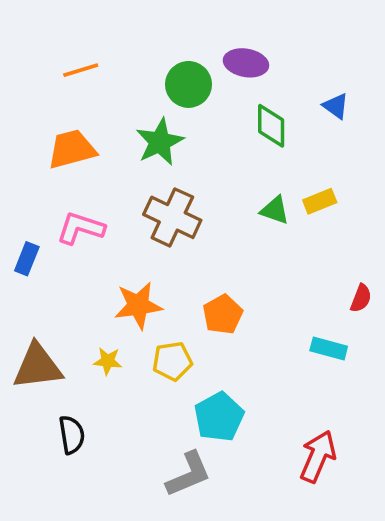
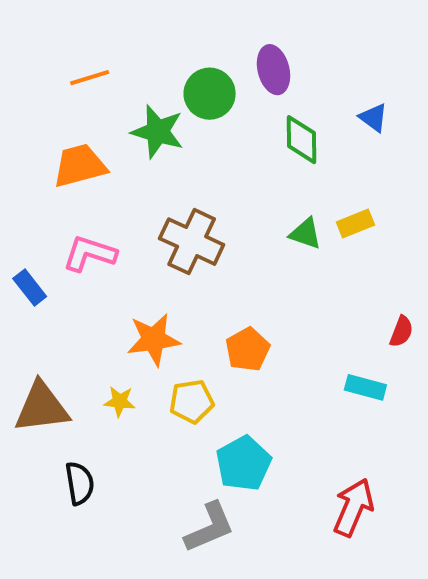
purple ellipse: (246, 63) -> (273, 70), turned 66
green star: (160, 142) -> (158, 132), moved, turned -30
blue rectangle: (27, 259) -> (30, 288), turned -60

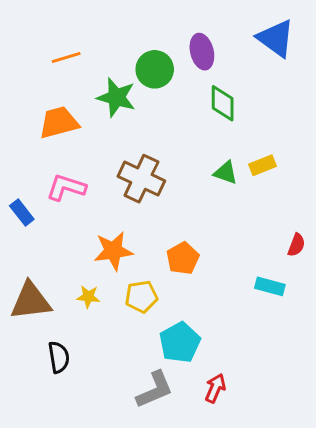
blue triangle: (373, 118) -> (276, 38), moved, size x1.8
red arrow: (353, 507) -> (215, 388), moved, size x0.7

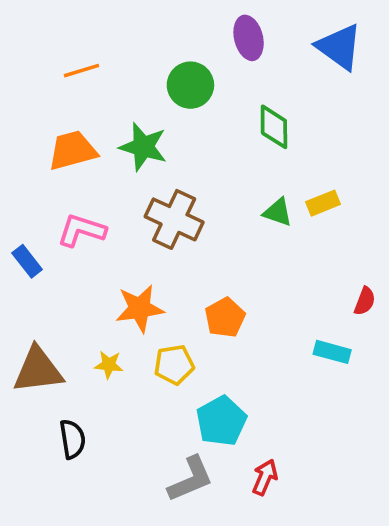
purple ellipse: (202, 52) -> (249, 38), moved
green star: (116, 97) -> (143, 147), moved

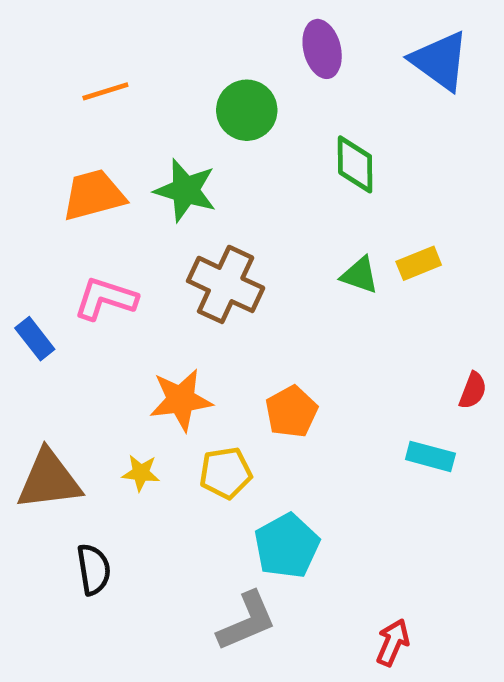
red arrow: (265, 477) -> (393, 642), moved

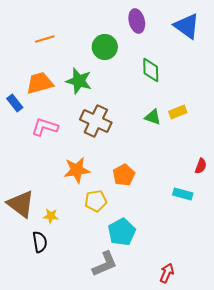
blue rectangle: (35, 339) -> (15, 103), moved
yellow star: (141, 473) -> (51, 216), moved
brown triangle: (49, 480) -> (21, 204), turned 44

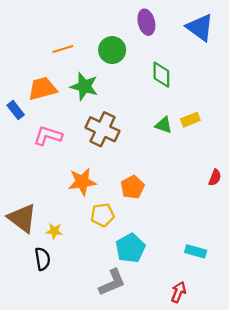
orange line: (45, 39) -> (63, 49), moved
cyan rectangle: (183, 194) -> (196, 251), moved

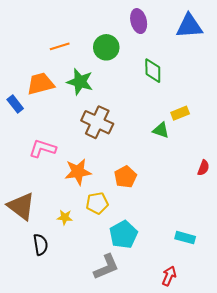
blue triangle: (200, 28) -> (189, 26), turned -40
green triangle: (164, 125) -> (161, 130), moved
pink L-shape: (48, 136) -> (43, 149), moved
yellow star: (54, 231) -> (65, 217), moved

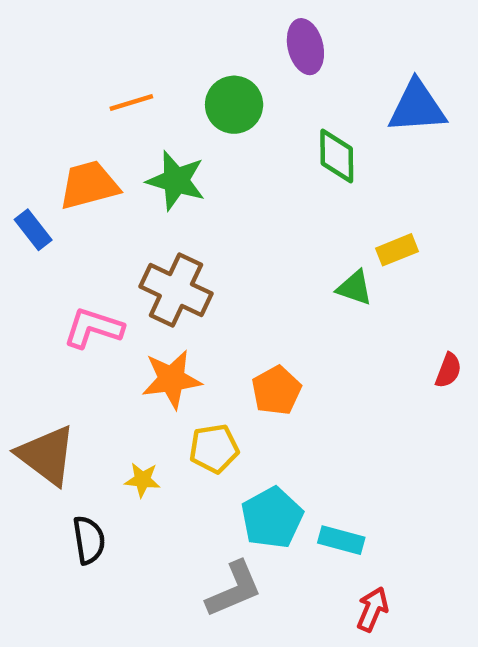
blue triangle: (189, 26) -> (417, 107), moved
brown cross: (97, 122) -> (176, 290), moved
cyan rectangle: (185, 238) -> (341, 540), moved

